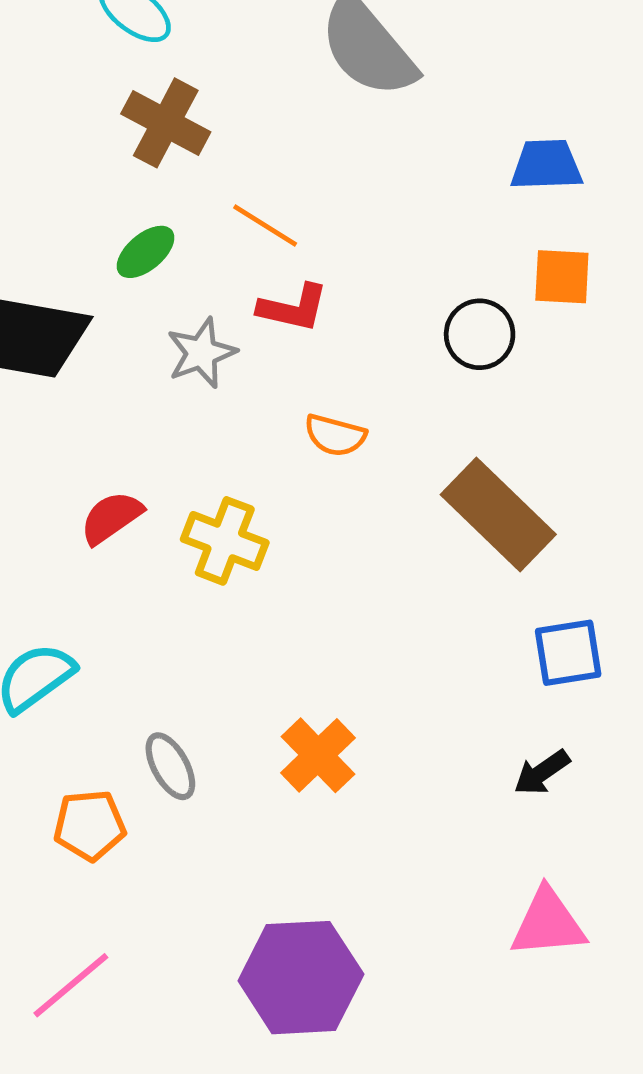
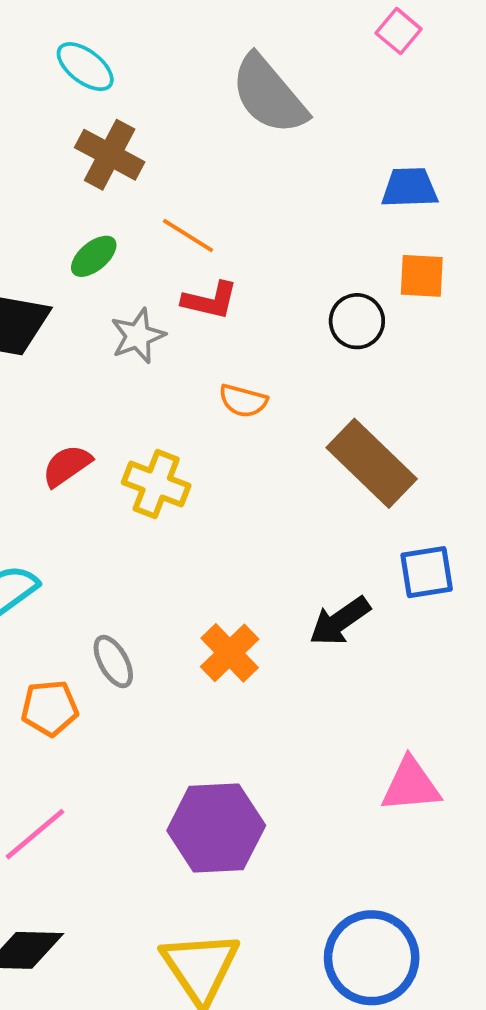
black arrow: (542, 772) -> (340, 621), moved, size x1.4

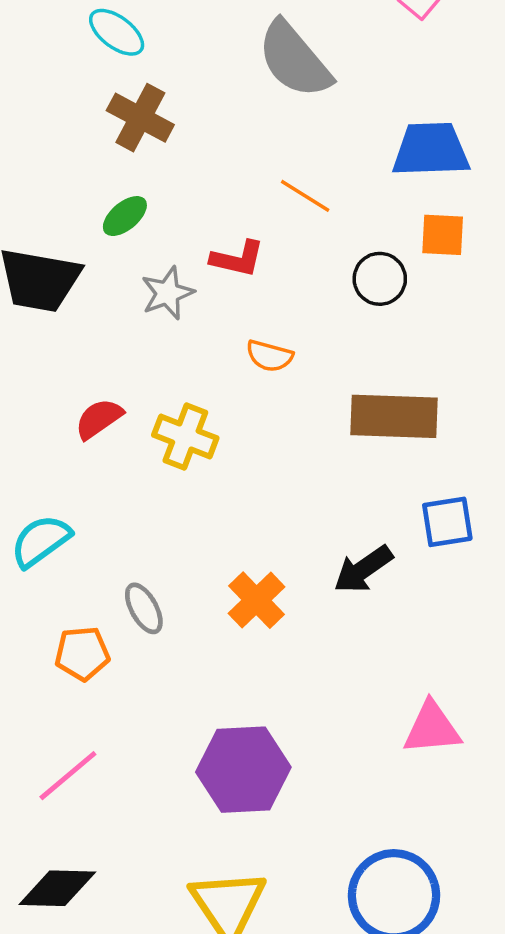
blue trapezoid: (410, 188) -> (431, 150), size x1.4
orange line: (188, 235) -> (305, 196), moved
brown rectangle: (372, 463) -> (394, 416), turned -42

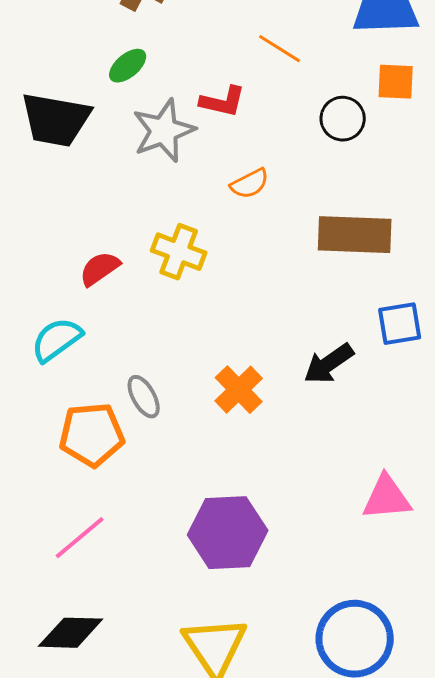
gray star: (168, 293) -> (164, 131), size x1.4
orange semicircle: (270, 356) -> (250, 184), turned -42
red semicircle: (99, 419) -> (100, 269), moved
orange pentagon: (82, 653) -> (92, 435), size x1.4

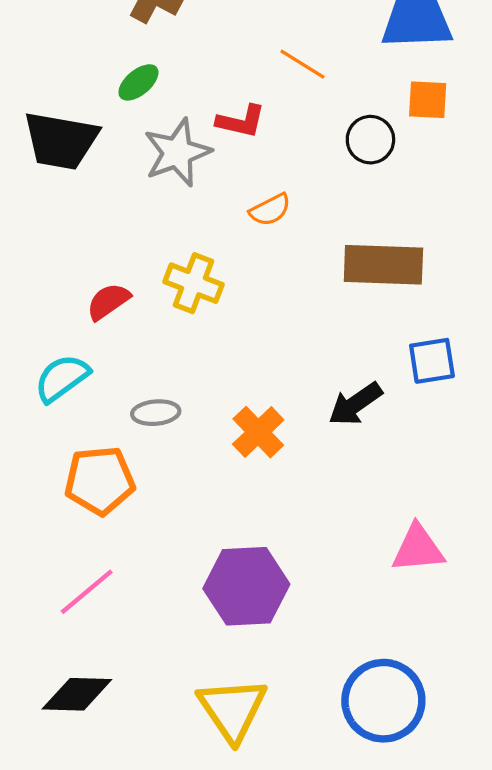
gray ellipse: (144, 397) -> (156, 413), moved, turned -66

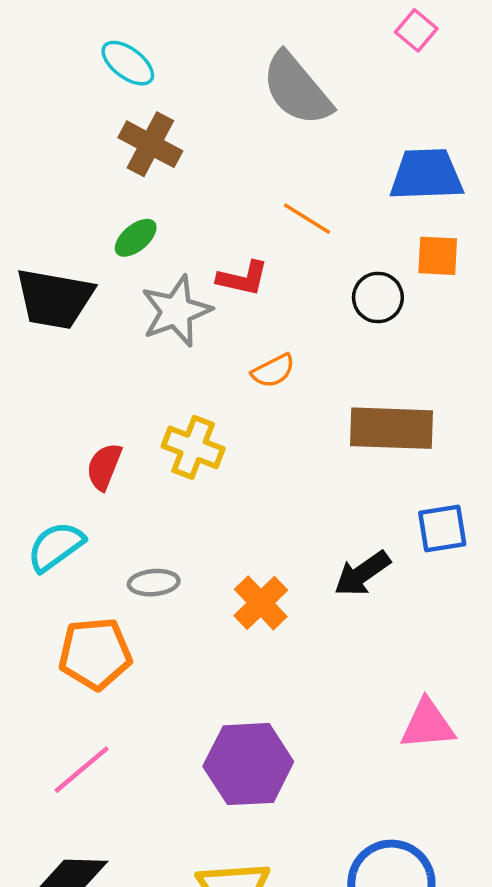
red semicircle: (108, 301) -> (104, 467), turned -33

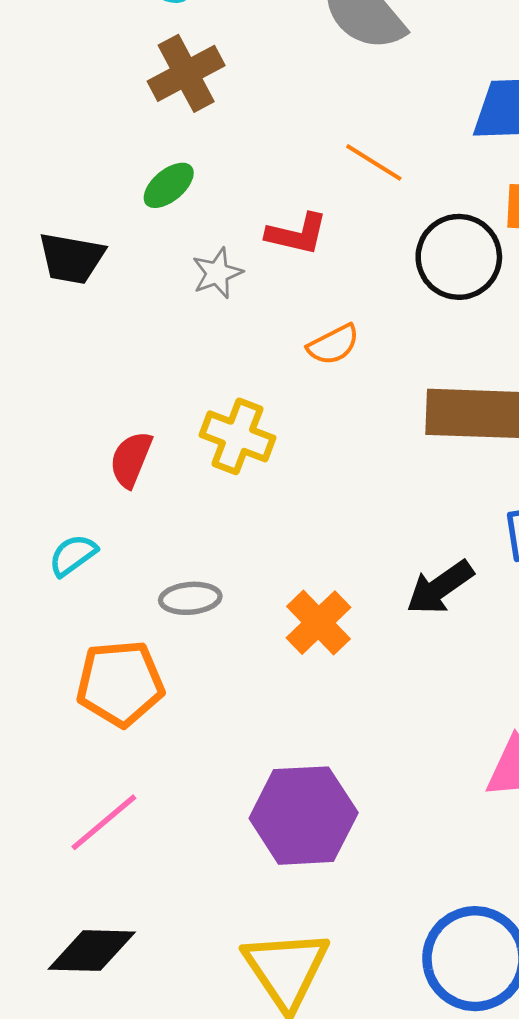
brown cross: (150, 144) -> (186, 73), turned 34
black circle: (378, 297) -> (459, 257), size x1.4
black trapezoid: (55, 299) -> (72, 258), size x0.7
gray star: (176, 311) -> (217, 273), size x0.6
cyan semicircle: (56, 547) -> (73, 555), size x0.7

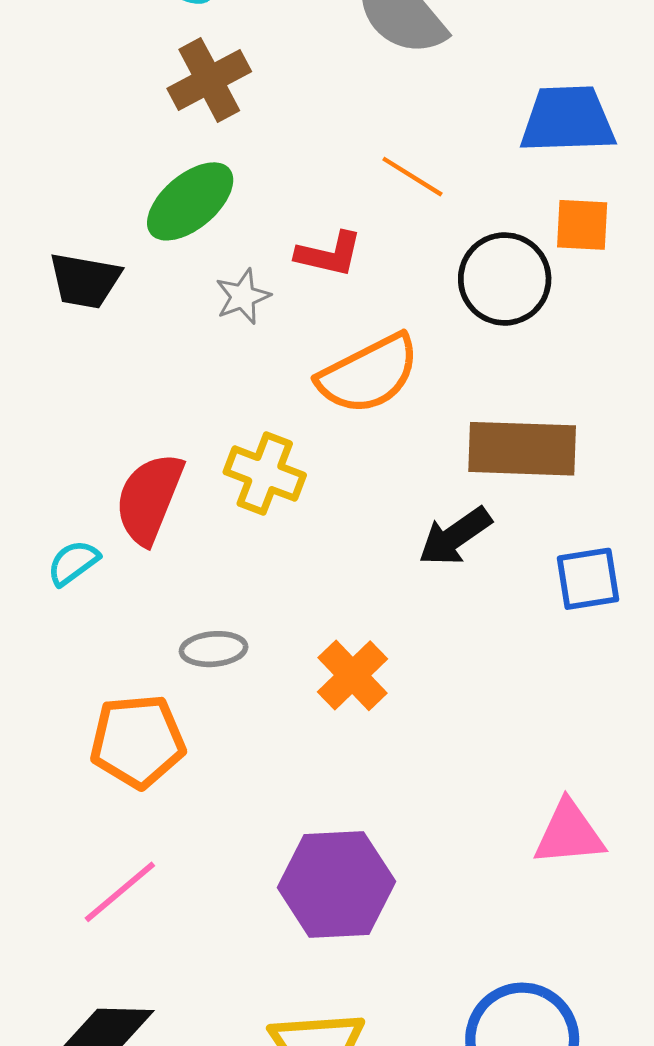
green ellipse: (169, 185) -> (190, 201), size x1.6
orange semicircle: (333, 345) -> (369, 374), size x1.8
red semicircle: (131, 459) -> (149, 498), size x1.5
cyan semicircle: (73, 555) -> (73, 563), moved
black arrow: (440, 588) -> (455, 536), moved

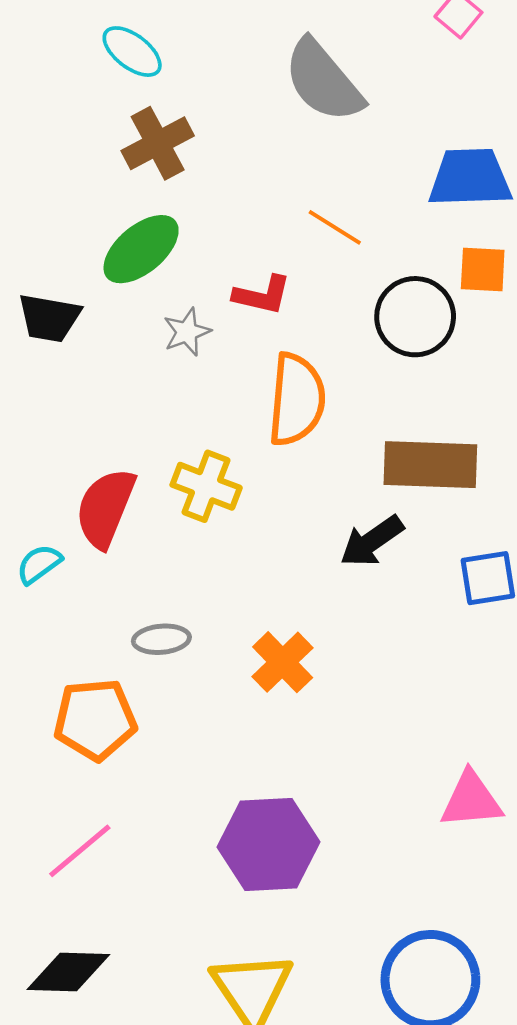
orange semicircle: (369, 374) -> (297, 400), turned -58

